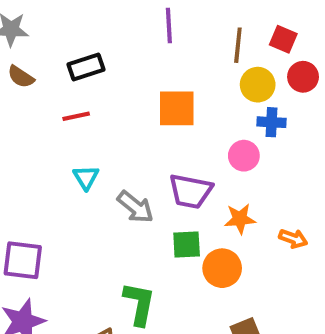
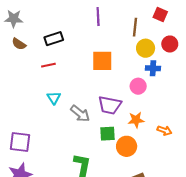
red square: (283, 39) -> (160, 14), moved

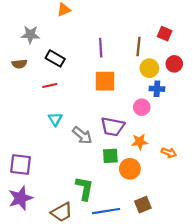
purple line: (98, 17) -> (101, 48), moved
gray star: (14, 19) -> (30, 35), moved
black rectangle: (54, 39) -> (55, 58), turned 48
brown semicircle: (19, 44) -> (19, 64), turned -40

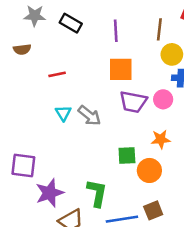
black rectangle: (55, 58) -> (71, 23), moved
purple trapezoid: (113, 127) -> (133, 102), moved
gray arrow: (82, 135) -> (89, 116), moved
purple star: (21, 198) -> (50, 193), moved
brown square: (143, 205) -> (153, 210), moved

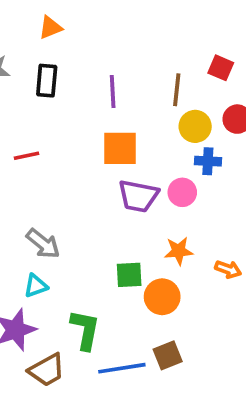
black rectangle: (71, 23) -> (47, 81), turned 65
cyan triangle: (63, 113) -> (36, 286), moved, turned 42
gray arrow: (89, 116) -> (43, 244), moved

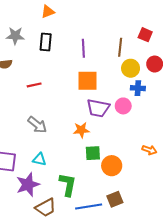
gray arrow: (43, 244) -> (37, 125), moved
orange star: (179, 251) -> (81, 130), moved
cyan triangle: (36, 286) -> (39, 159), turned 32

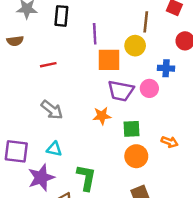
purple line: (83, 48) -> (95, 34), moved
yellow circle: (131, 68) -> (135, 46), moved
orange arrow: (149, 150) -> (170, 142), moved
green square: (93, 153) -> (132, 129), moved

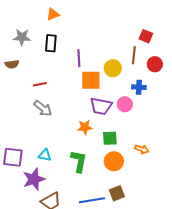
brown line: (146, 22) -> (134, 55), moved
gray arrow: (52, 110) -> (43, 108), moved
green L-shape: (86, 178) -> (79, 161), moved

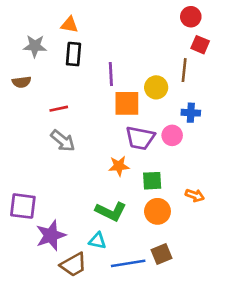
orange triangle: (53, 14) -> (69, 25), moved, turned 32
red circle: (155, 64) -> (191, 17), moved
cyan triangle: (45, 155) -> (97, 241), moved
green L-shape: (79, 161) -> (111, 211), turned 105

